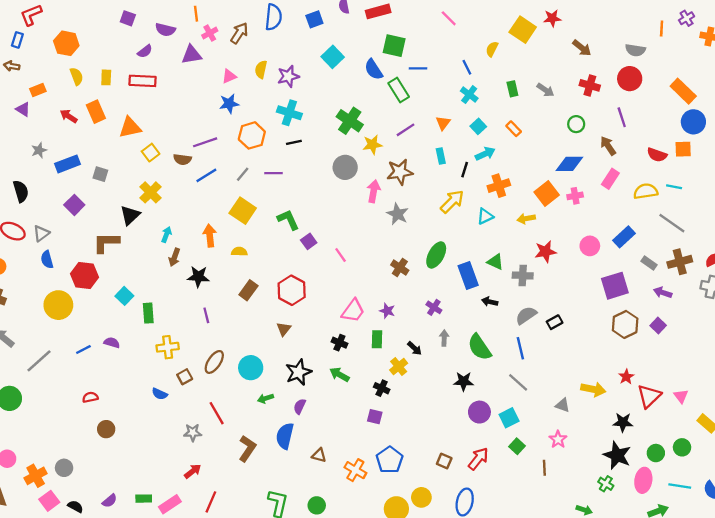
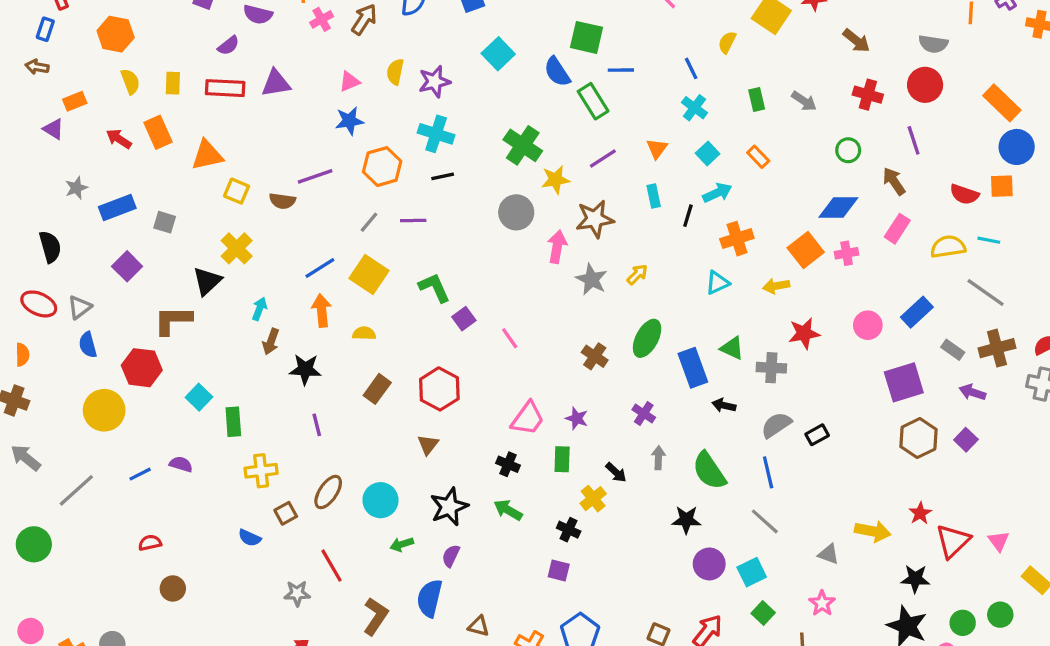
purple triangle: (192, 55) -> (276, 83), moved
yellow square: (151, 153) -> (237, 191), turned -30
blue line: (206, 175) -> (320, 268), moved
yellow arrow: (452, 202) -> (637, 275), moved, size x0.6

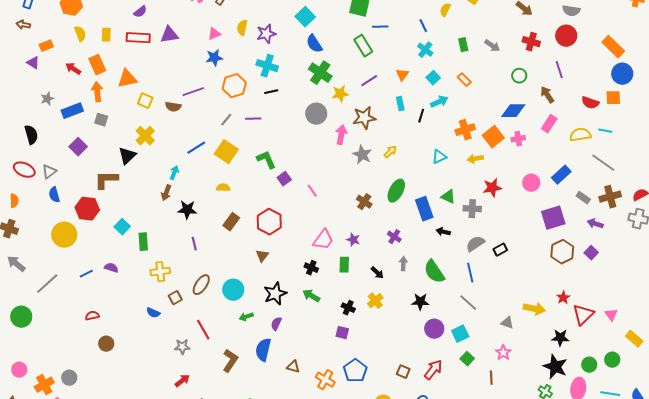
blue semicircle: (557, 72) -> (314, 44), moved
orange cross: (737, 239) -> (465, 130), moved
cyan arrow: (259, 309) -> (174, 173), moved
orange arrow: (322, 310) -> (97, 92), moved
yellow cross: (593, 499) -> (375, 301), moved

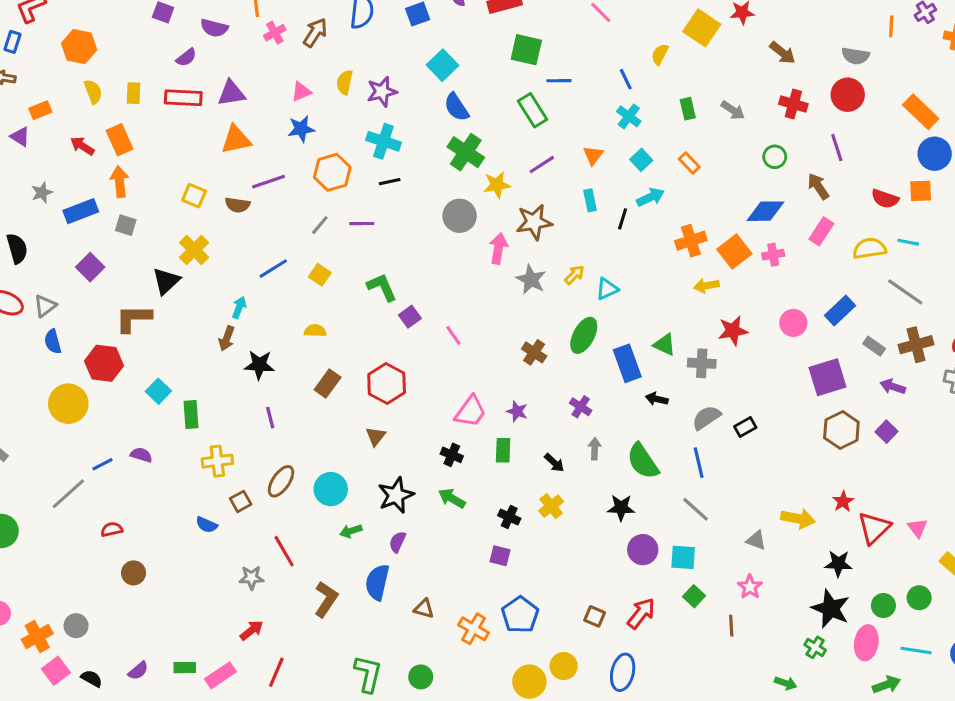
orange triangle: (127, 79) -> (236, 140), moved
yellow square: (226, 152) -> (320, 275), size x0.6
cyan triangle: (439, 157) -> (607, 289), moved
gray line: (47, 284) -> (68, 494), moved
cyan square: (460, 334) -> (683, 557), turned 30

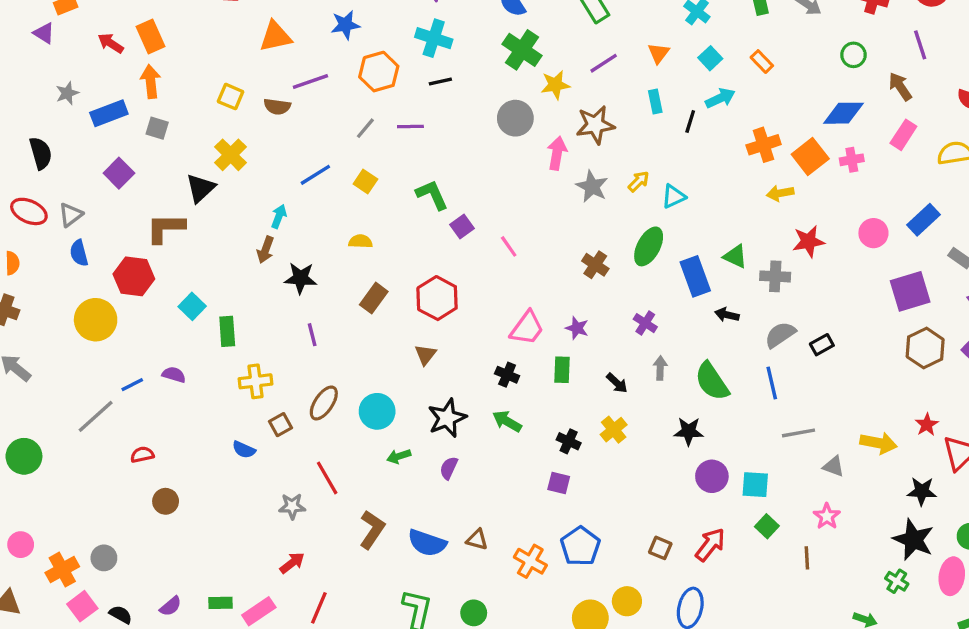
gray line: (696, 509) -> (799, 433), moved, turned -52
blue semicircle: (377, 582) -> (427, 543), moved, turned -84

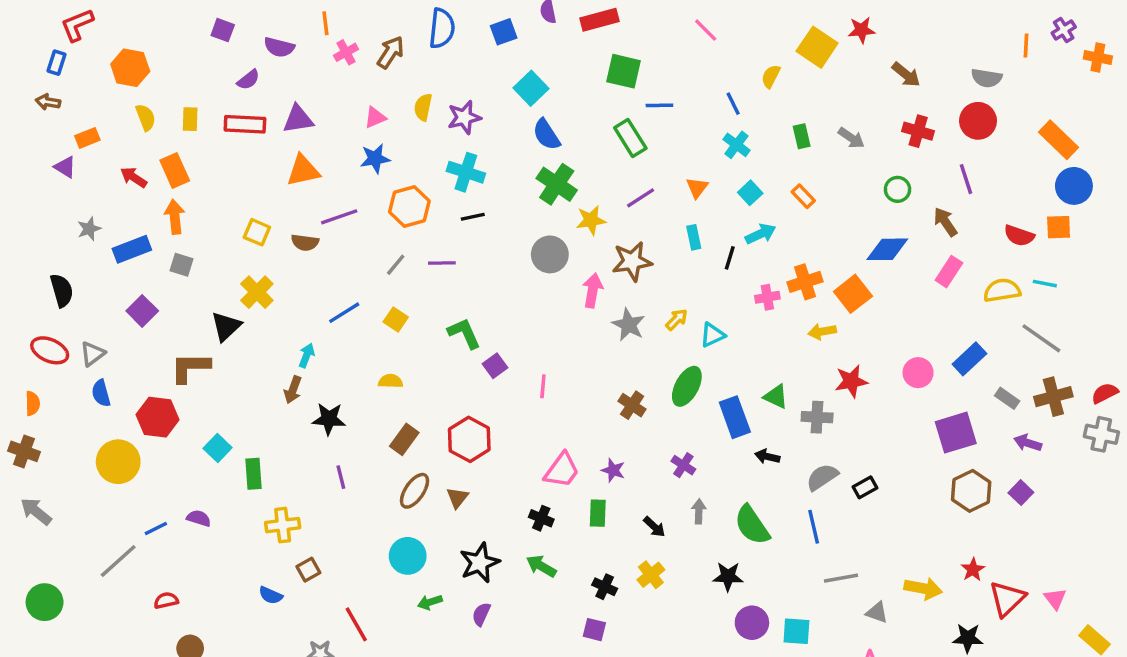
pink cross: (852, 160) -> (767, 297), moved
pink line: (509, 246) -> (543, 386), turned 40
brown ellipse: (324, 403) -> (415, 491), moved

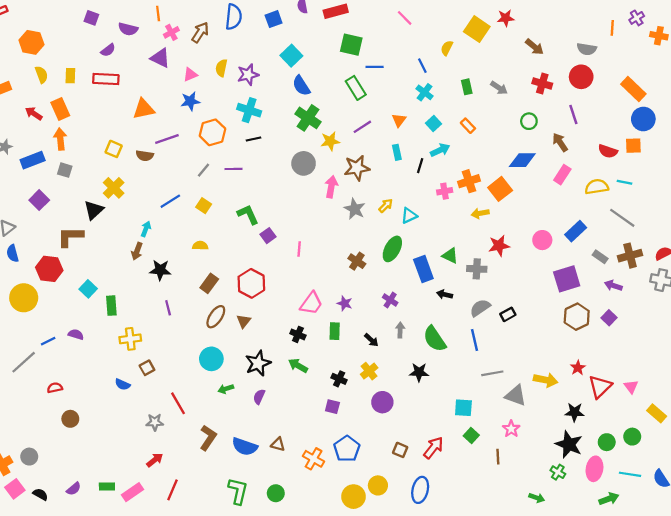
purple triangle: (298, 119) -> (160, 58), moved, turned 35
gray triangle: (877, 612) -> (516, 396), size x1.5
purple circle: (752, 623) -> (382, 402), moved

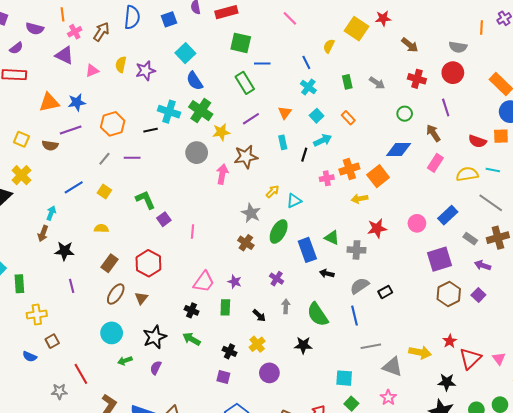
blue star: (190, 101) -> (77, 102), moved
cyan cross: (249, 110) -> (169, 112), moved
gray star: (355, 209) -> (251, 213), moved

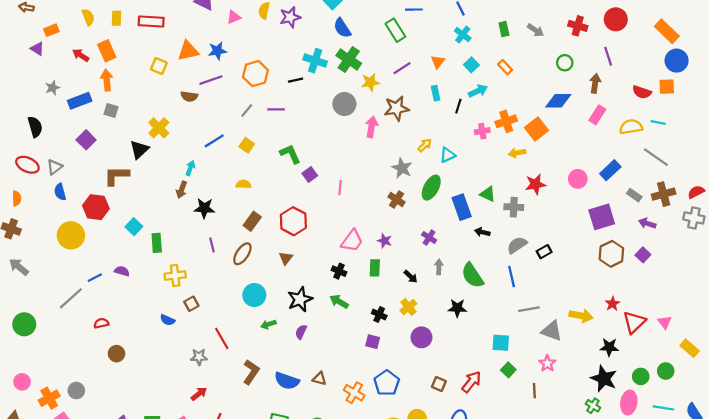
brown arrow: (433, 133) -> (595, 83), turned 42
yellow square: (21, 139) -> (159, 66), moved
brown ellipse: (116, 294) -> (242, 254), moved

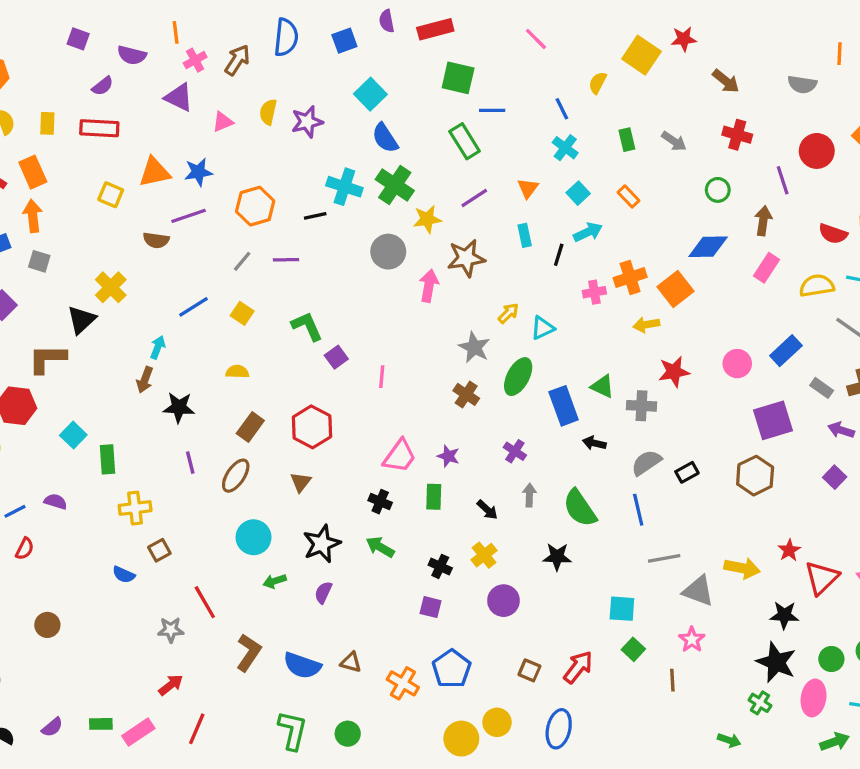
red circle: (616, 19) -> (817, 151), moved
brown hexagon: (611, 254) -> (755, 476), moved
red semicircle: (101, 323) -> (25, 549), moved, turned 128

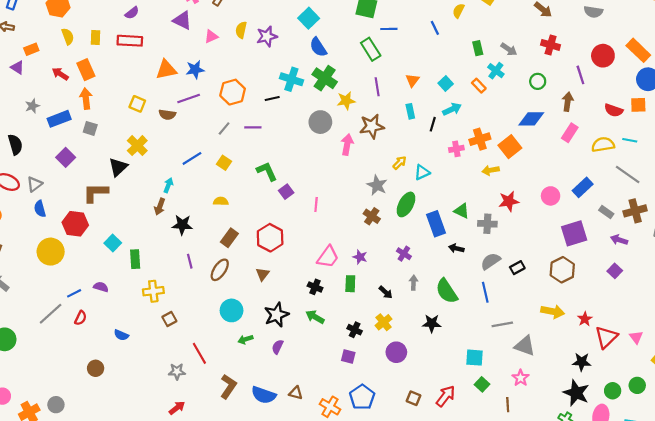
cyan cross: (565, 148) -> (496, 71), moved
yellow square: (111, 195) -> (137, 104), moved
purple line: (474, 198) -> (377, 87), turned -66
yellow arrow: (742, 568) -> (553, 312), moved
blue semicircle: (124, 575) -> (121, 335), moved

